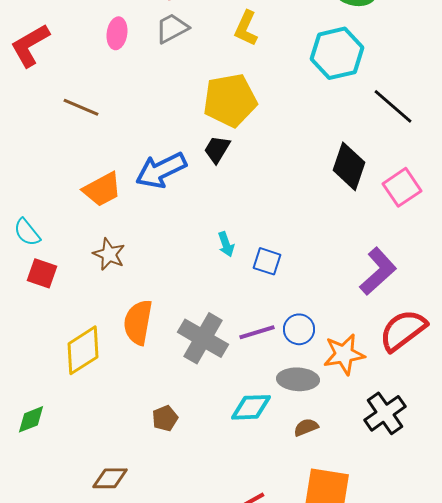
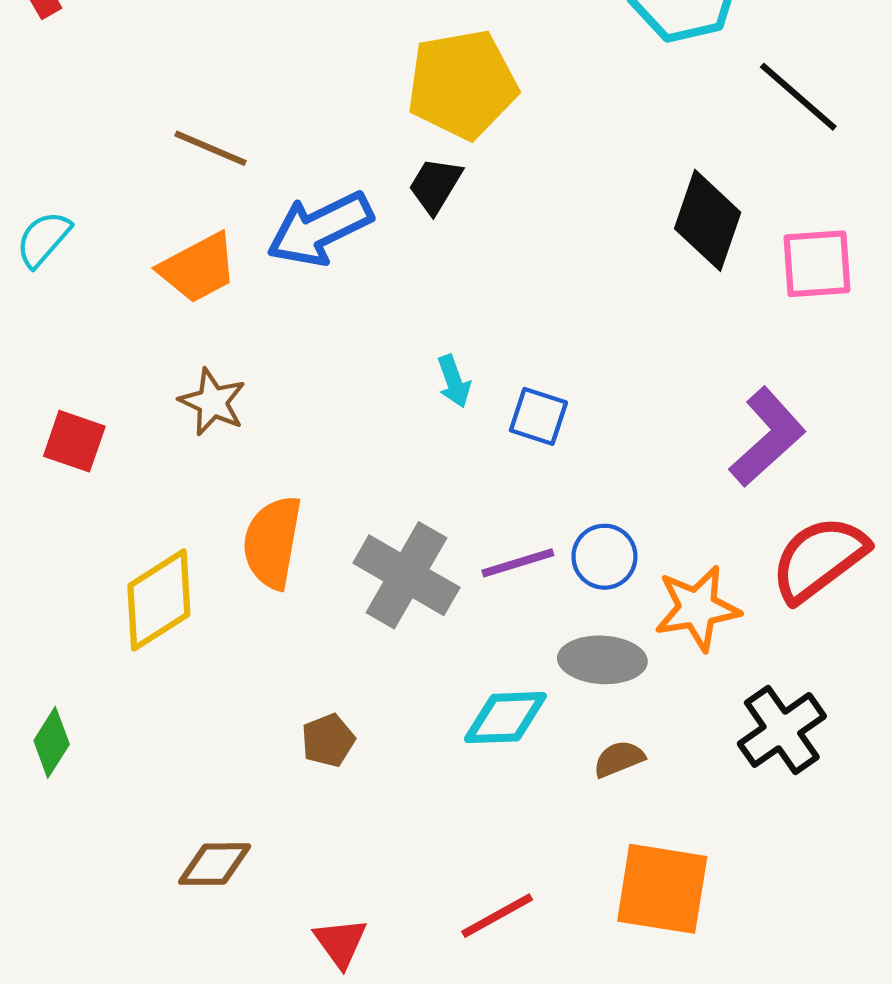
brown line: (81, 107) -> (210, 148), moved
pink square: (402, 187) -> (817, 264), turned 30
cyan semicircle: (27, 232) -> (43, 239), moved, turned 80
green diamond: (31, 419) -> (52, 742), turned -36

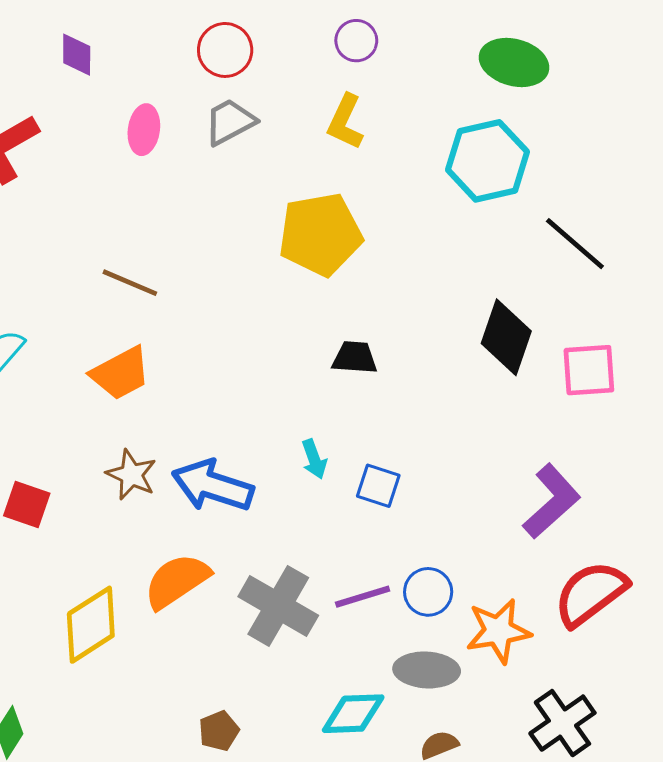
black trapezoid: (435, 185) -> (355, 358), moved, turned 63
blue arrow: (320, 229) -> (213, 486), moved, turned 44
orange semicircle: (272, 542) -> (177, 581), turned 46

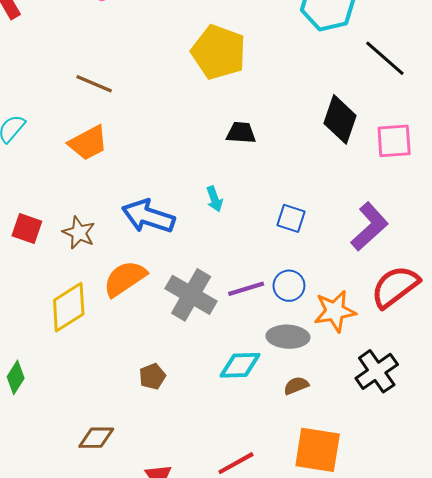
yellow pentagon: (320, 234) -> (219, 52), turned 30
brown star: (131, 475) -> (79, 233), moved
blue square: (378, 486) -> (291, 218), moved

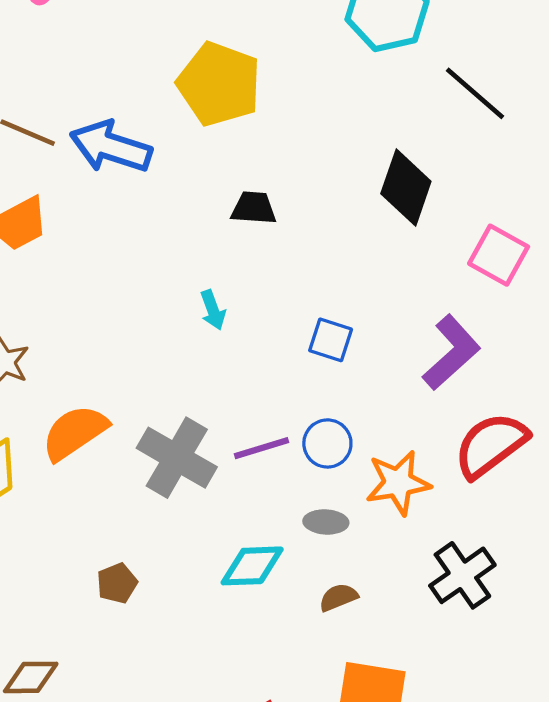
pink square: (394, 141) -> (499, 255), moved, turned 33
blue arrow: (148, 216) -> (111, 147), moved
gray ellipse: (288, 337) -> (326, 522), size x0.7

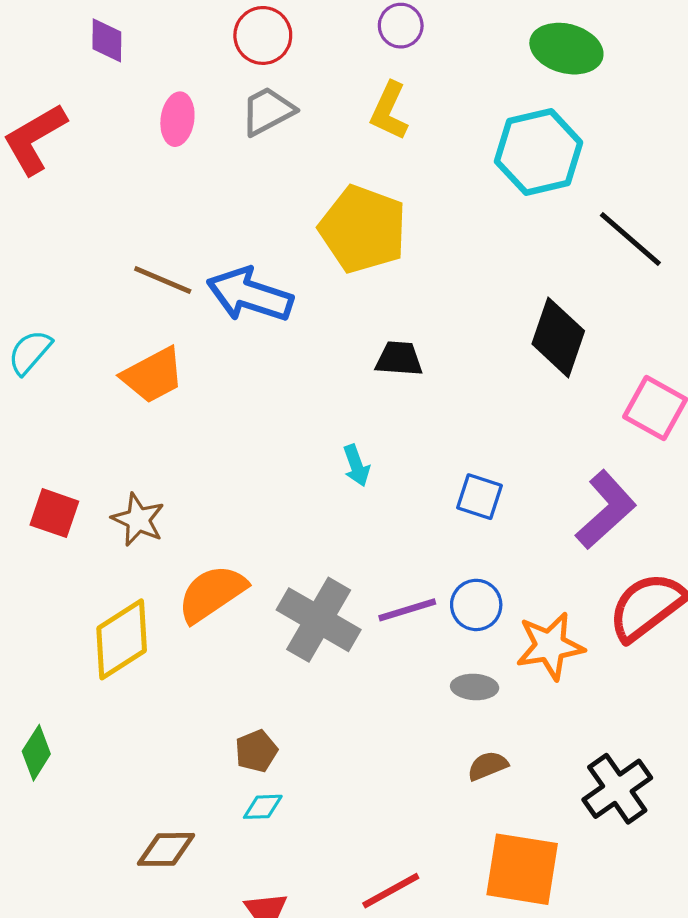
cyan diamond: (252, 566) -> (263, 807), moved, size x0.6
black cross: (462, 575) -> (617, 789), moved

